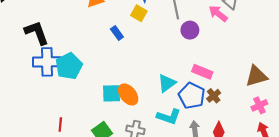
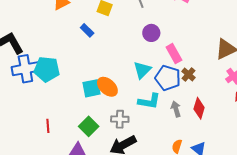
purple circle: (190, 30) -> (151, 33), moved
cyan pentagon: (69, 66) -> (47, 69), turned -30
pink rectangle: (202, 72) -> (174, 54), turned 48

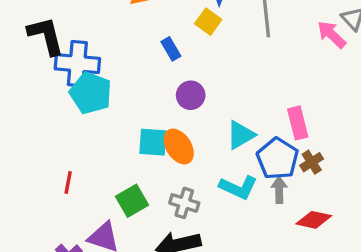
purple circle: (151, 33) -> (191, 95), moved
blue cross: (25, 69) -> (77, 64), moved
red diamond: (199, 108) -> (314, 220), turned 70
gray arrow: (176, 109) -> (279, 190), moved

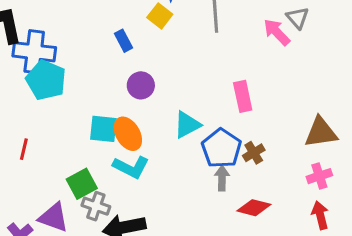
pink rectangle: (298, 123) -> (243, 96), moved
red line: (68, 183) -> (24, 149), moved
cyan L-shape: (238, 187) -> (131, 167), moved
gray cross: (184, 203) -> (96, 206), moved

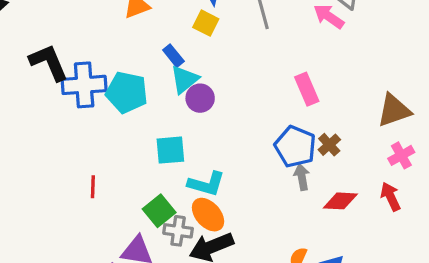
cyan pentagon: (46, 80) -> (127, 92), moved
cyan triangle: (187, 125) -> (184, 79), moved
orange ellipse: (128, 134) -> (208, 215), moved
red arrow: (320, 215) -> (391, 197), moved

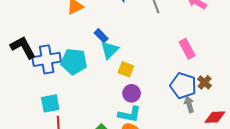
yellow square: (206, 23) -> (126, 69), moved
purple circle: (200, 98) -> (132, 93), moved
cyan square: (170, 150) -> (50, 103), moved

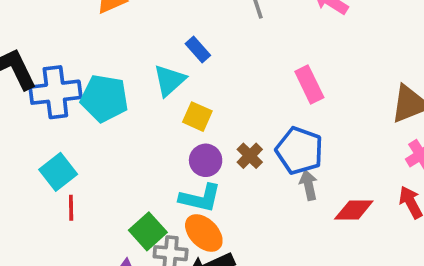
blue rectangle: (101, 36) -> (198, 50), moved
brown cross: (205, 82) -> (250, 156), moved
cyan square: (50, 103) -> (58, 172), turned -30

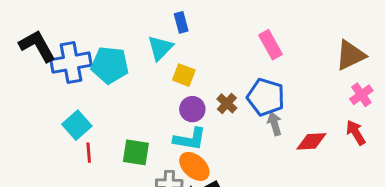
blue rectangle: (198, 50) -> (181, 22), turned 30
green square: (148, 231) -> (136, 152), moved, turned -36

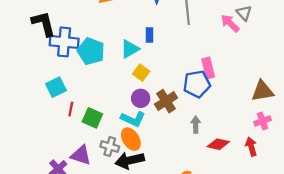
blue pentagon: (266, 97) -> (197, 84), moved, turned 30
brown cross: (227, 103) -> (166, 101), size x1.5
red line: (89, 153) -> (71, 109), moved

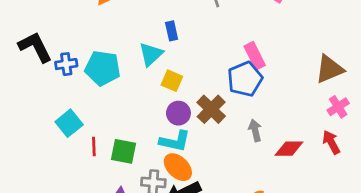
blue cross: (64, 42) -> (66, 64), size x0.6

